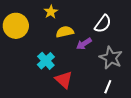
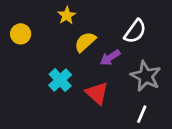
yellow circle: (16, 26) -> (21, 34), size x0.6
yellow semicircle: (65, 32) -> (85, 42), turned -30
red triangle: (64, 80) -> (97, 93), moved

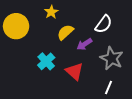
yellow circle: (21, 34) -> (16, 26), size x1.6

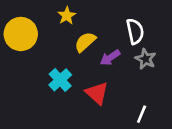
white semicircle: (104, 24) -> (135, 31), turned -48
gray star: (112, 58) -> (146, 59), moved, size x0.7

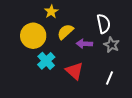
yellow circle: (21, 34) -> (33, 36), moved
purple arrow: (110, 58) -> (84, 44), turned 35
white line: (142, 114) -> (110, 78), moved

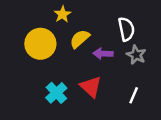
cyan cross: (46, 61) -> (56, 93), moved

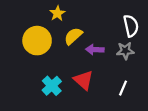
white semicircle: (126, 29) -> (131, 26), moved
gray star: (136, 55) -> (125, 51), turned -30

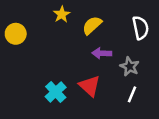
yellow semicircle: (73, 36) -> (92, 25), moved
yellow circle: (37, 41) -> (16, 34), moved, size x0.7
gray star: (125, 51) -> (130, 67), moved, turned 30

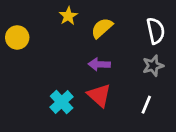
purple arrow: (102, 53) -> (99, 64), moved
gray star: (130, 67) -> (153, 66), moved, turned 30

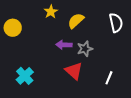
purple arrow: (99, 64) -> (64, 45), moved
gray star: (153, 66) -> (85, 49), moved
cyan cross: (62, 102) -> (25, 76), moved

